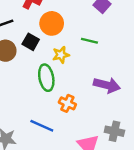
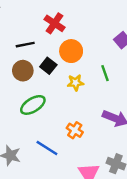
green line: (89, 41) -> (105, 73), turned 49
green ellipse: (46, 78) -> (33, 105), moved, turned 60

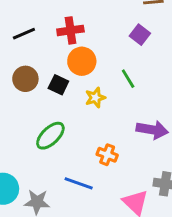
red cross: (54, 23) -> (70, 30), moved, turned -30
black line: (25, 45) -> (24, 34), moved
brown circle: (23, 71) -> (25, 79), moved

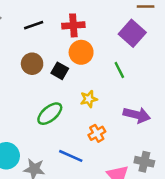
purple square: (140, 35) -> (132, 33), size x1.5
yellow star: (95, 98) -> (89, 99), moved
orange cross: (107, 155) -> (97, 133), turned 35

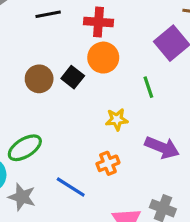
brown circle: (32, 64) -> (39, 79), moved
yellow star: (89, 99) -> (117, 119), moved
green ellipse: (50, 114) -> (25, 148), moved

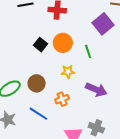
orange circle: (103, 58) -> (63, 43), moved
brown circle: (39, 79) -> (37, 83), moved

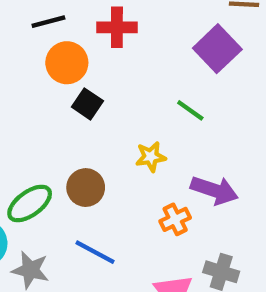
orange circle: (63, 43) -> (67, 63), moved
green line: (88, 51) -> (190, 110), turned -32
orange cross: (62, 99) -> (175, 219), moved

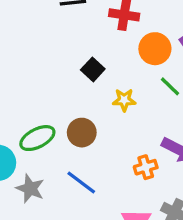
orange circle: (67, 63) -> (155, 49), moved
yellow star: (151, 157) -> (124, 100), moved

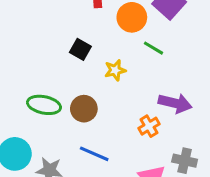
green ellipse: (37, 138) -> (44, 105), moved, turned 52

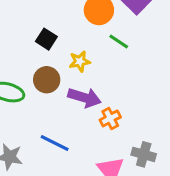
purple arrow: (175, 103) -> (84, 98), moved
brown circle: (84, 109) -> (47, 80), moved

